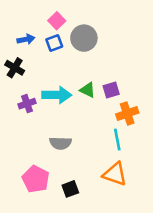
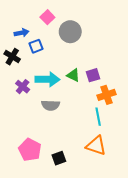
blue square: (54, 43) -> (36, 46), moved
purple cross: (27, 104) -> (23, 87), turned -32
gray semicircle: (60, 143) -> (51, 105), moved

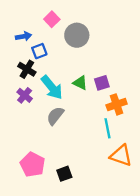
black cross: (12, 57) -> (27, 69), moved
cyan arrow: (47, 79) -> (52, 87), turned 50
gray semicircle: (51, 105) -> (55, 116), turned 126
orange triangle: (96, 146) -> (121, 156), moved

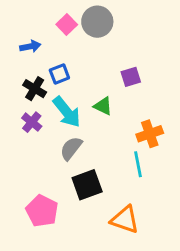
gray circle: (77, 35) -> (97, 22), moved
blue square: (39, 51) -> (59, 74), moved
purple square: (102, 83) -> (131, 77), moved
orange triangle: (121, 156) -> (125, 220), moved
black square: (64, 174) -> (87, 185), moved, size x1.5

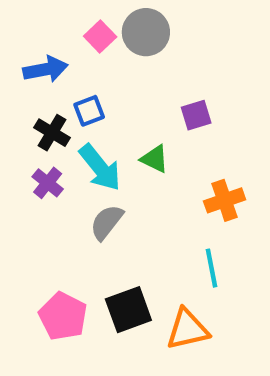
blue arrow: (30, 46) -> (45, 69), size x1.4
cyan line: (138, 164) -> (211, 268), moved
black square: (87, 185) -> (128, 310), moved
orange triangle: (125, 220) -> (187, 329), turned -32

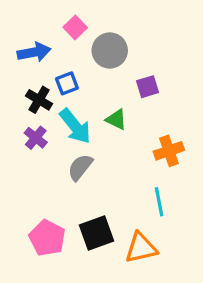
gray circle: (146, 32) -> (110, 50), moved

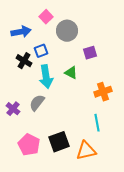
cyan arrow: (75, 126) -> (46, 77), turned 30
purple cross: (36, 138) -> (13, 109), moved
gray semicircle: (80, 167) -> (37, 103), moved

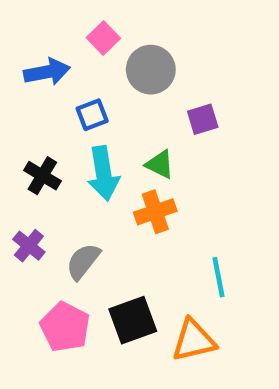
black cross: (24, 61) -> (42, 176), moved
orange cross: (103, 92) -> (155, 212), moved
gray semicircle: (37, 103) -> (83, 261), moved

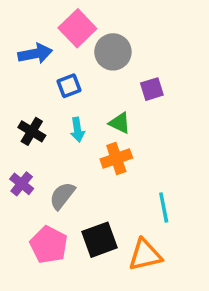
pink square: (103, 38) -> (77, 28), size x1.5
cyan arrow: (103, 173) -> (77, 130), size x0.6

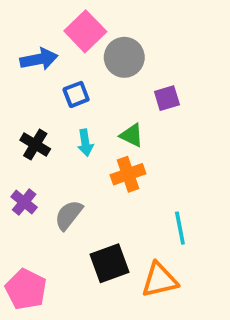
pink pentagon: (49, 245) -> (26, 289), moved

